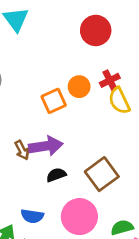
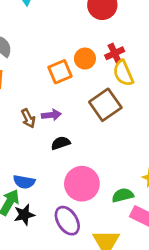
purple arrow: (46, 146) -> (51, 115), size x0.6
brown square: (102, 174) -> (105, 105), moved
blue semicircle: (32, 216) -> (24, 182), moved

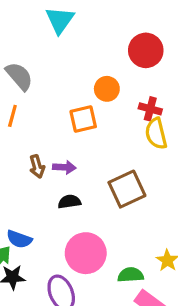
red cross: (115, 53) -> (150, 109), turned 30
orange circle: (85, 59) -> (107, 89), moved
brown square: (105, 105) -> (127, 189), moved

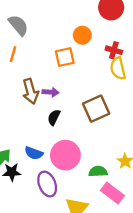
brown arrow: (37, 167) -> (31, 91), size x1.5
black semicircle: (69, 202) -> (54, 117), turned -56
blue semicircle: (19, 239) -> (34, 153), moved

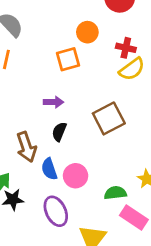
yellow semicircle: (118, 68) -> (132, 69), turned -110
brown arrow: (31, 91) -> (26, 147), moved
blue semicircle: (34, 153) -> (49, 169), moved, turned 54
pink circle: (65, 155) -> (76, 176), size x0.7

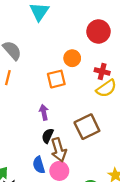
purple arrow: (54, 102) -> (44, 112), turned -104
brown arrow: (26, 147) -> (59, 150), moved

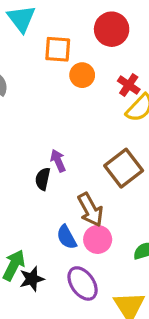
red cross: (102, 71) -> (129, 85), turned 32
orange square: (56, 79) -> (58, 49), moved, turned 30
black semicircle: (48, 136) -> (43, 179), moved

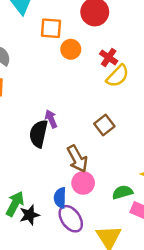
brown square: (124, 168) -> (104, 125), size x0.7
black semicircle: (43, 179) -> (39, 134), size x1.5
blue semicircle: (67, 237) -> (60, 198), moved, turned 30

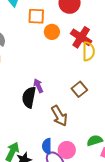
red cross: (109, 57) -> (81, 37), size x1.5
yellow semicircle: (118, 76) -> (88, 51), turned -42
pink circle: (83, 183) -> (67, 150), moved

